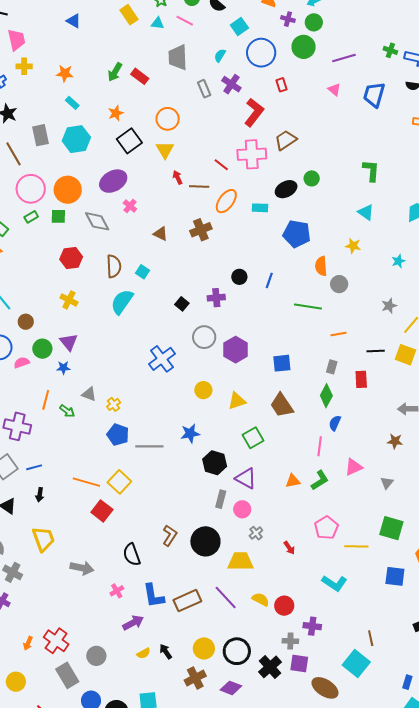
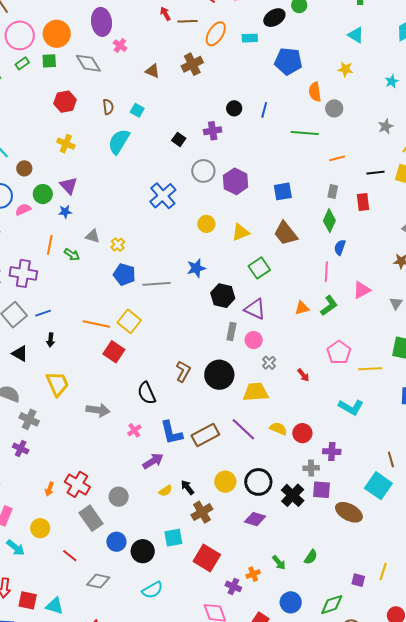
purple ellipse: (113, 181) -> (101, 22), turned -64
brown semicircle: (114, 266) -> (108, 107), size x0.7
brown cross: (195, 678) -> (202, 512), moved

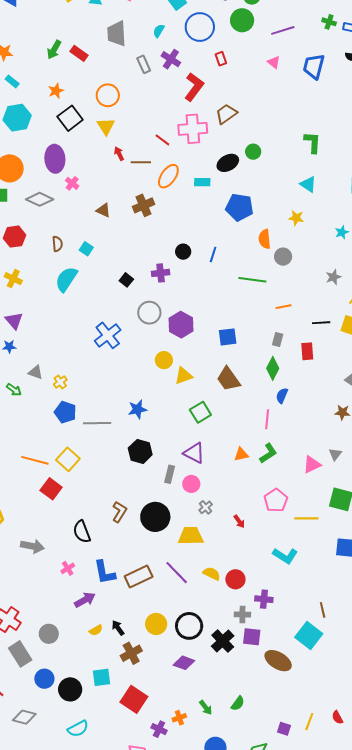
gray diamond: (88, 63) -> (40, 199), turned -36
yellow circle: (206, 224) -> (164, 360), moved
pink triangle: (362, 290) -> (312, 465), moved
black hexagon: (223, 296) -> (140, 451), moved

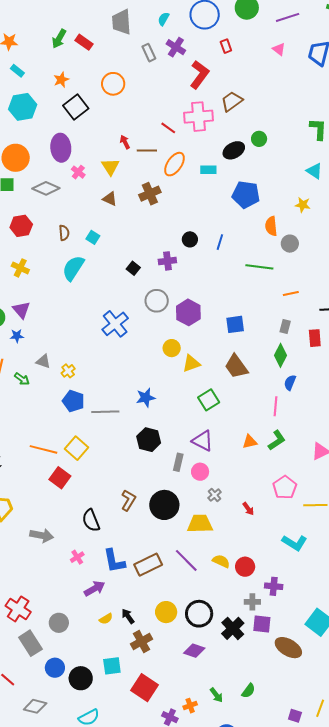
yellow triangle: (106, 126) -> (110, 167), moved

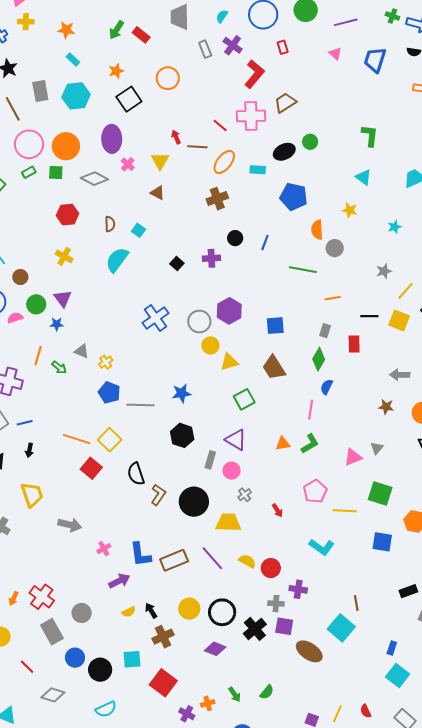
brown cross: (150, 194) -> (217, 199), moved
gray circle: (157, 301) -> (199, 321), moved
black semicircle: (91, 520) -> (136, 474), moved

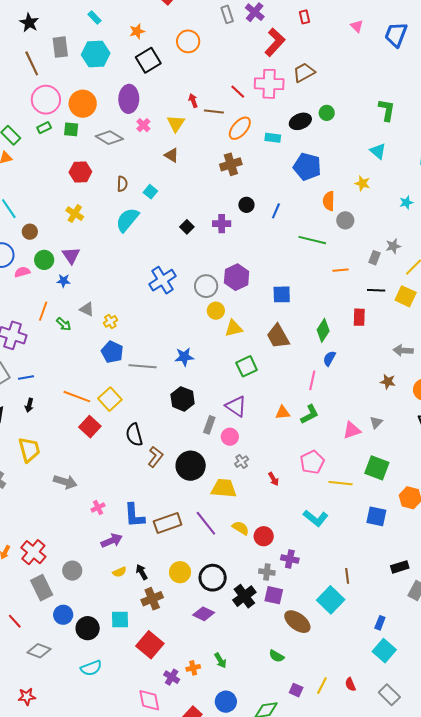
gray rectangle: (325, 331) -> (374, 258), moved
green semicircle: (267, 692) -> (277, 656), moved, turned 77

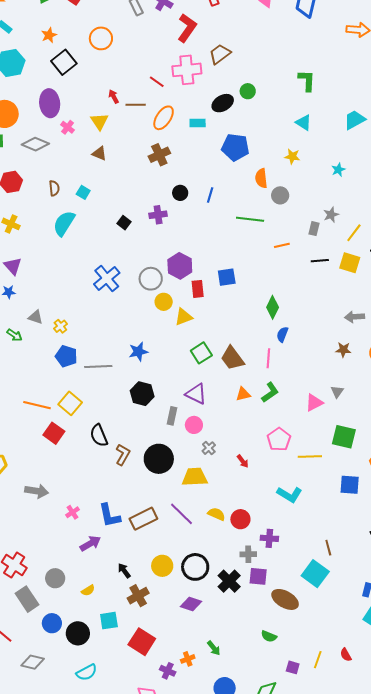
red rectangle: (359, 317) -> (198, 289), moved
brown trapezoid: (278, 336) -> (232, 358), moved
yellow semicircle: (119, 572) -> (88, 590), moved

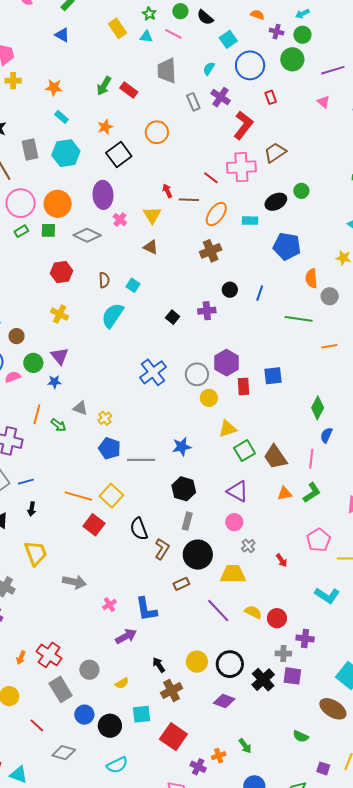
yellow triangle: (184, 317) -> (228, 429), moved
gray rectangle: (172, 416) -> (187, 521), moved
brown rectangle: (143, 519) -> (181, 584), moved, size x0.6
brown ellipse: (285, 599) -> (333, 709), moved

